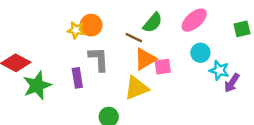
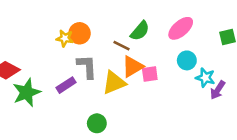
purple rectangle: (77, 78) -> (66, 85), turned 66
yellow triangle: (136, 88) -> (114, 83), moved

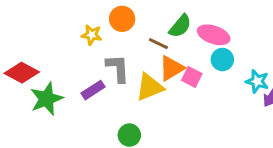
pink ellipse: (181, 28) -> (214, 35), moved, turned 60
orange circle: (80, 33) -> (122, 19), moved
cyan circle: (187, 60) -> (222, 60), moved
pink square: (150, 74) -> (192, 77), turned 35

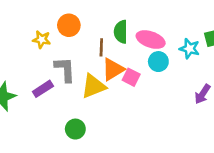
green semicircle: (180, 26) -> (121, 32), turned 140
brown line: (158, 44) -> (101, 47), turned 66
cyan star: (257, 81) -> (190, 49), moved

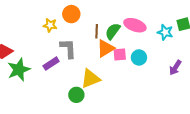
green semicircle: (121, 32) -> (113, 31), moved, turned 36
cyan circle: (158, 62) -> (139, 57), moved
pink square: (131, 77) -> (120, 54), turned -32
yellow triangle: (94, 86) -> (90, 79), moved

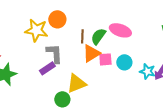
yellow star: (50, 25) -> (36, 30), size x1.6
cyan star: (165, 32) -> (147, 71), moved
purple rectangle: (51, 64) -> (47, 68), moved

